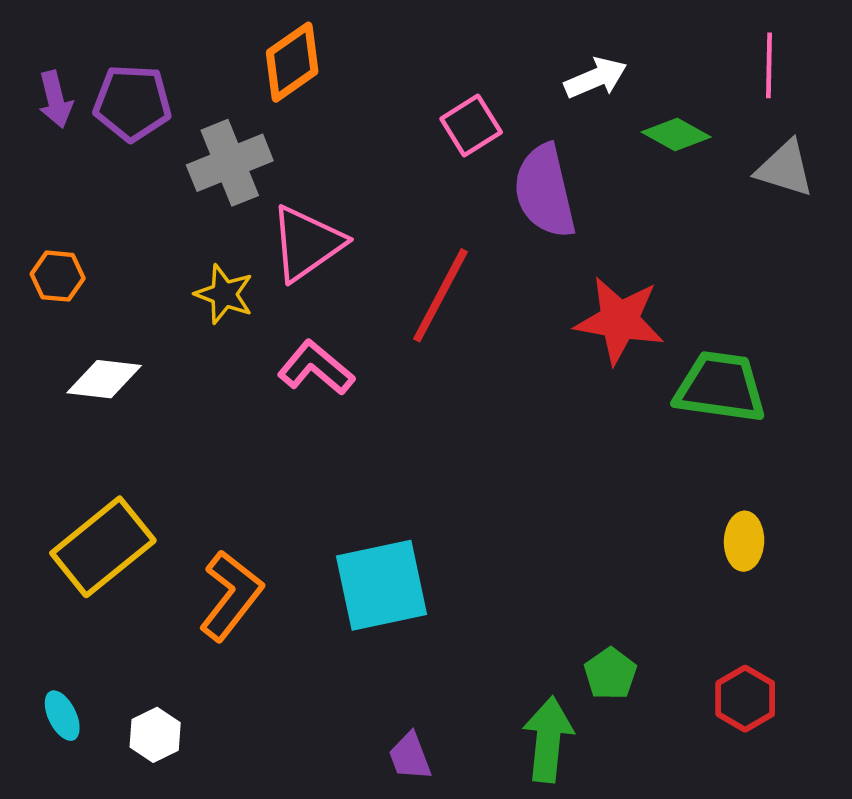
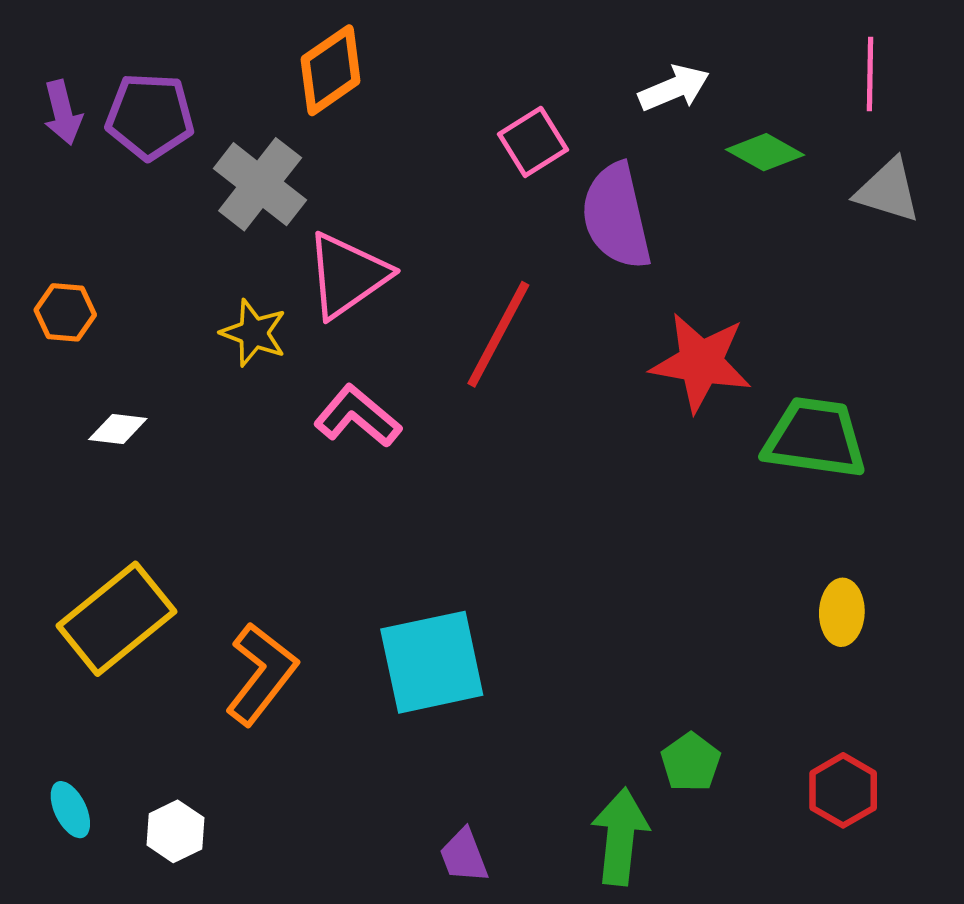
gray cross: (230, 163) -> (260, 184), turned -30
white diamond: (104, 379) -> (118, 429), size x0.7

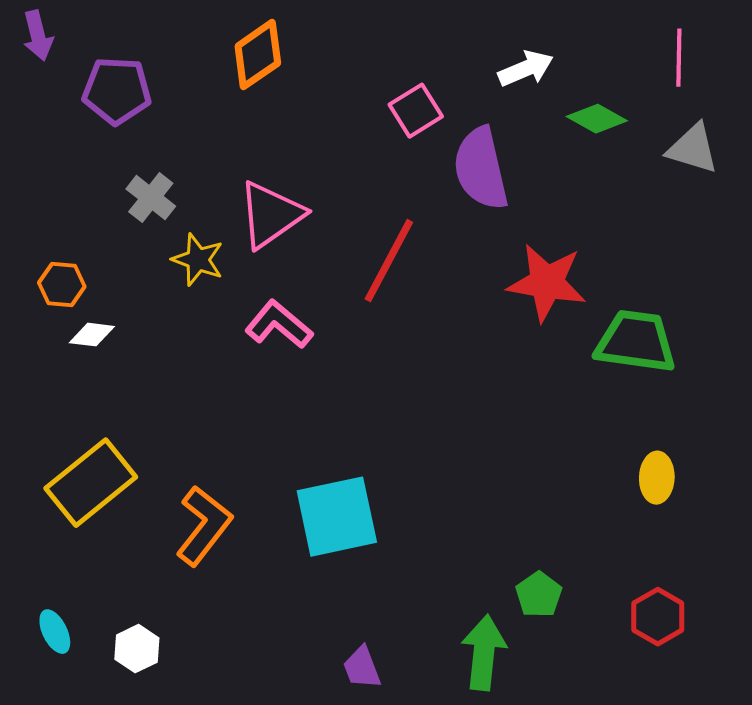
purple arrow: (63, 112) -> (38, 36), moved
gray cross: (260, 184) -> (151, 198), moved, size x0.7
orange hexagon: (65, 312) -> (62, 285), moved

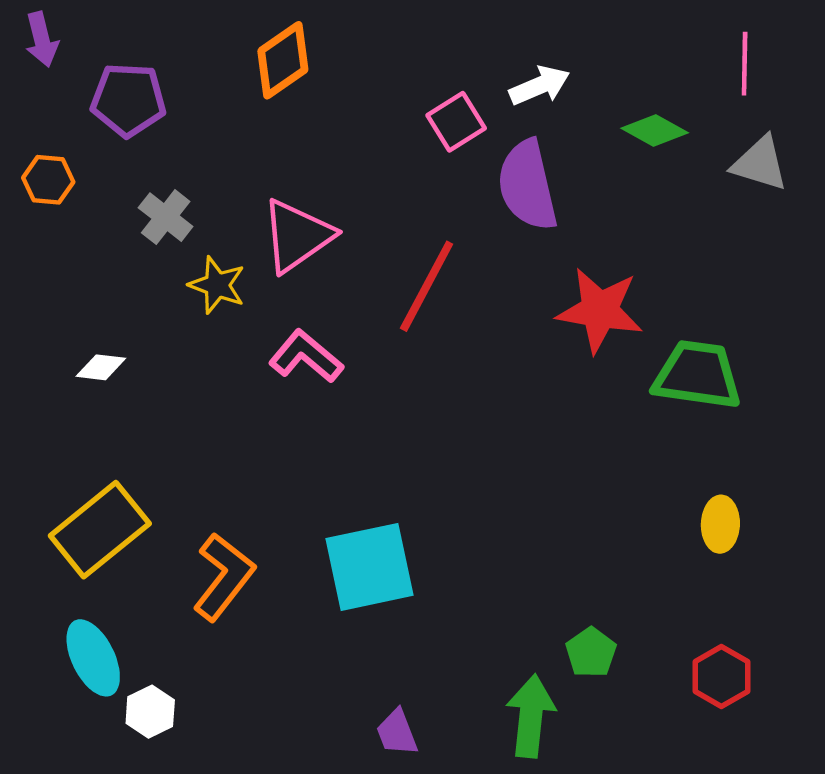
white arrow: (526, 69) -> (539, 86), moved
orange hexagon: (62, 285) -> (48, 180), moved
cyan ellipse: (55, 632) -> (93, 658), moved, size x1.6

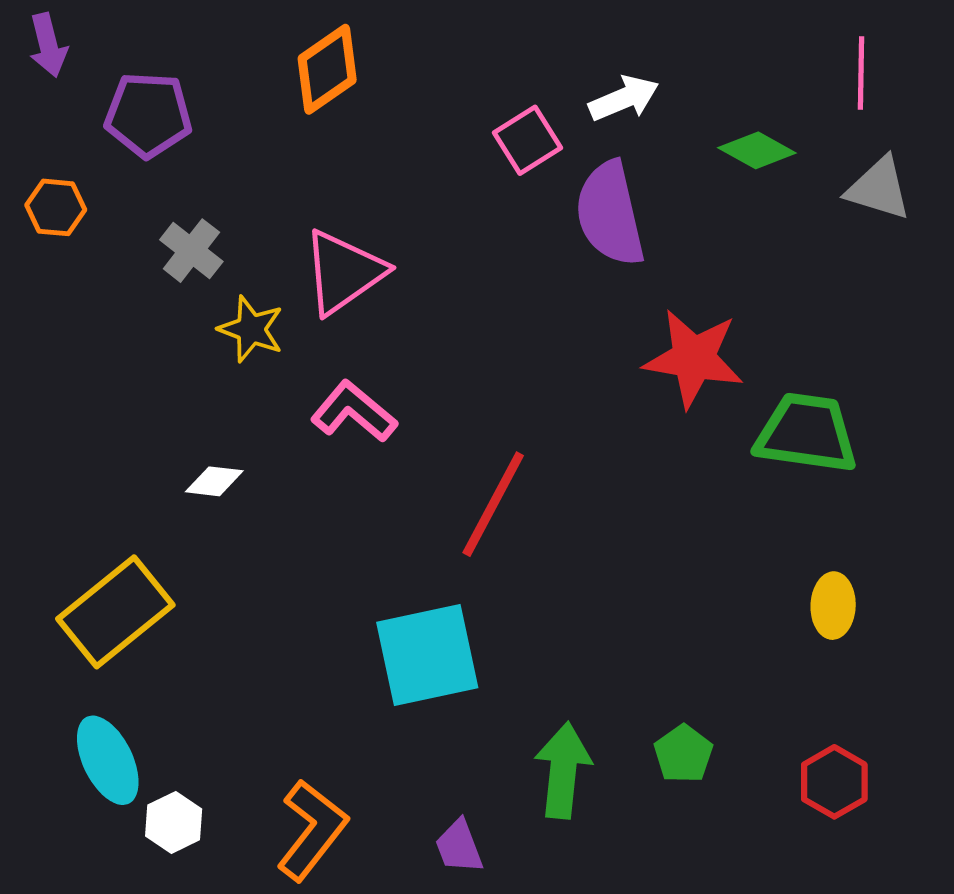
red line: (427, 286) -> (493, 504), moved
white diamond: (101, 367) -> (214, 481), moved
orange L-shape: (224, 577) -> (312, 830), moved
green arrow: (531, 716) -> (563, 770), moved

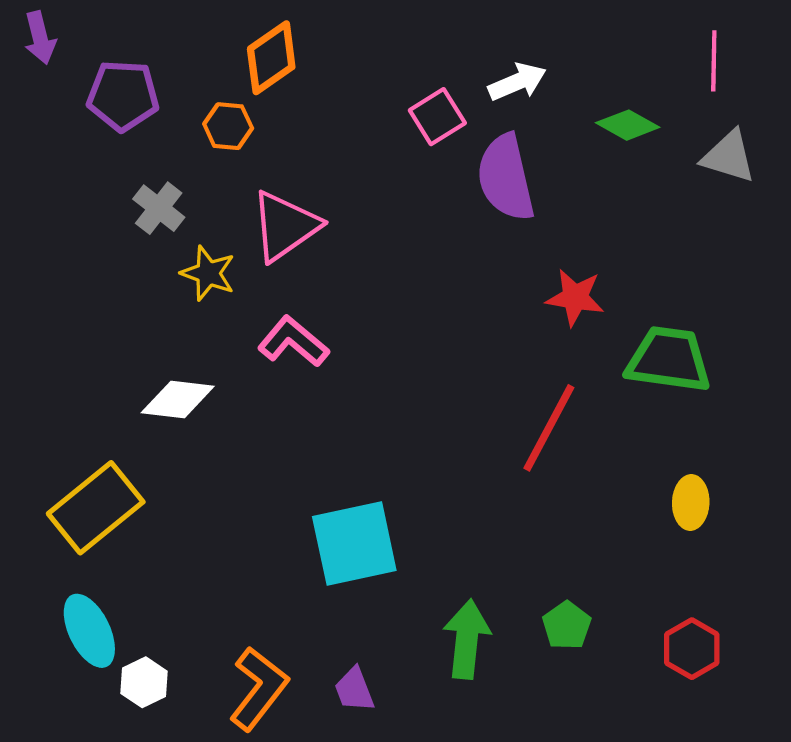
orange hexagon: (56, 207) -> (228, 126), moved
red star: (694, 358) -> (575, 297), size x0.7
white diamond: (214, 481) -> (178, 399), size x1.5
red line: (493, 504) -> (549, 428), moved
purple trapezoid: (459, 846) -> (354, 690), moved

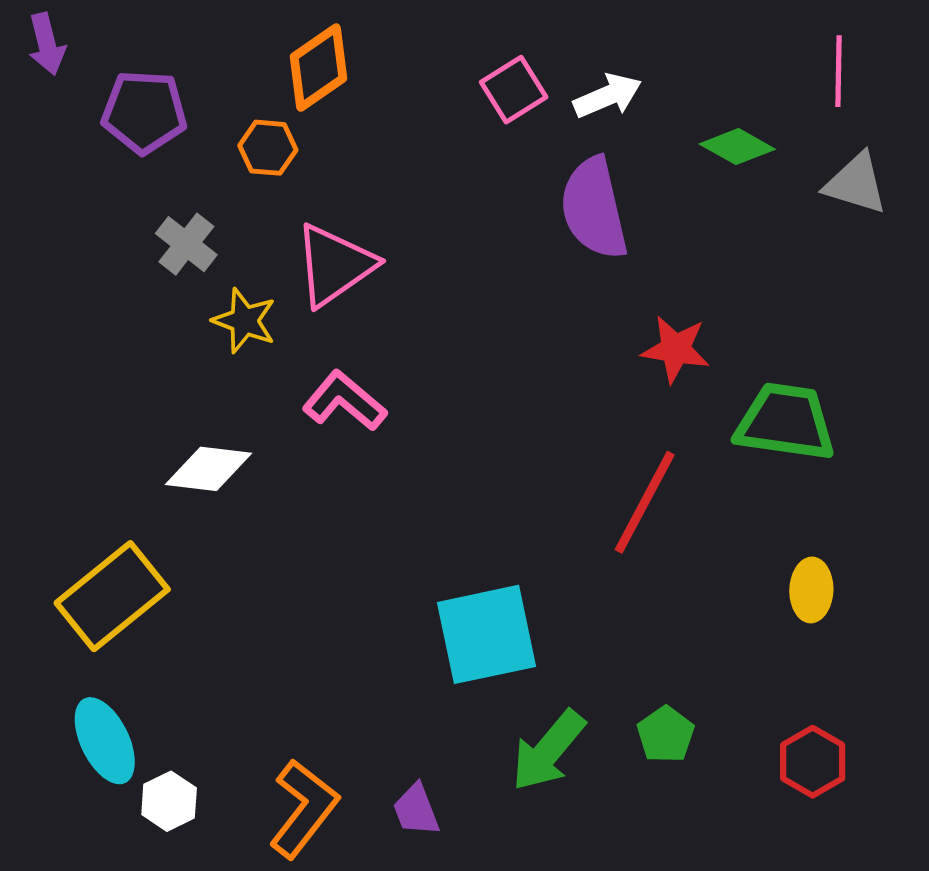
pink square: (437, 117) -> (514, 90), moved
cyan square: (354, 543) -> (486, 634), moved
green arrow: (467, 639) -> (548, 751), turned -146

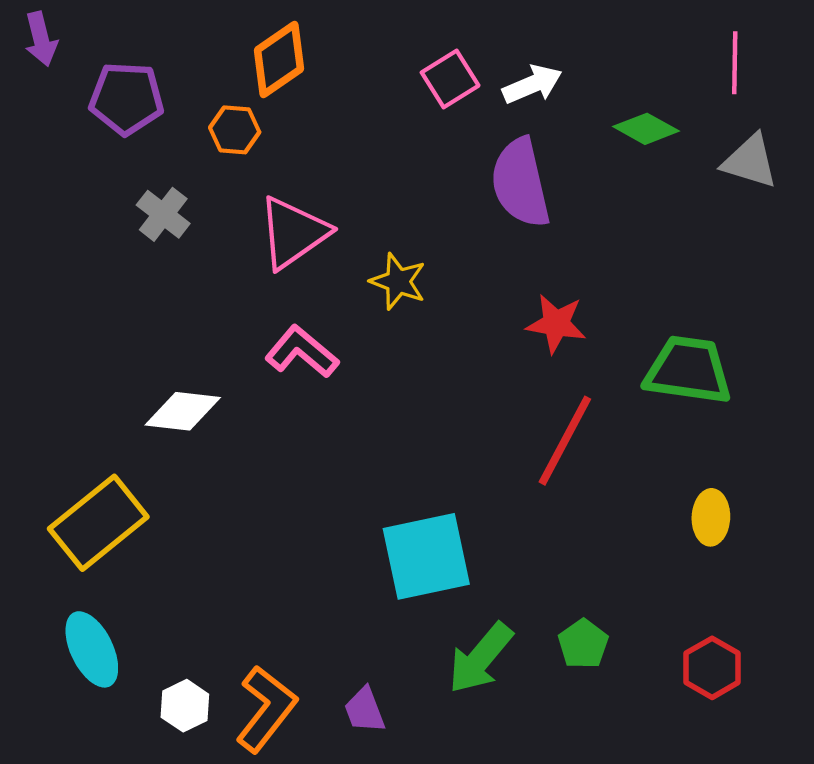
yellow star: (244, 321) -> (398, 281), moved
red star: (675, 349) -> (556, 324), moved
white hexagon: (169, 801) -> (185, 706), moved

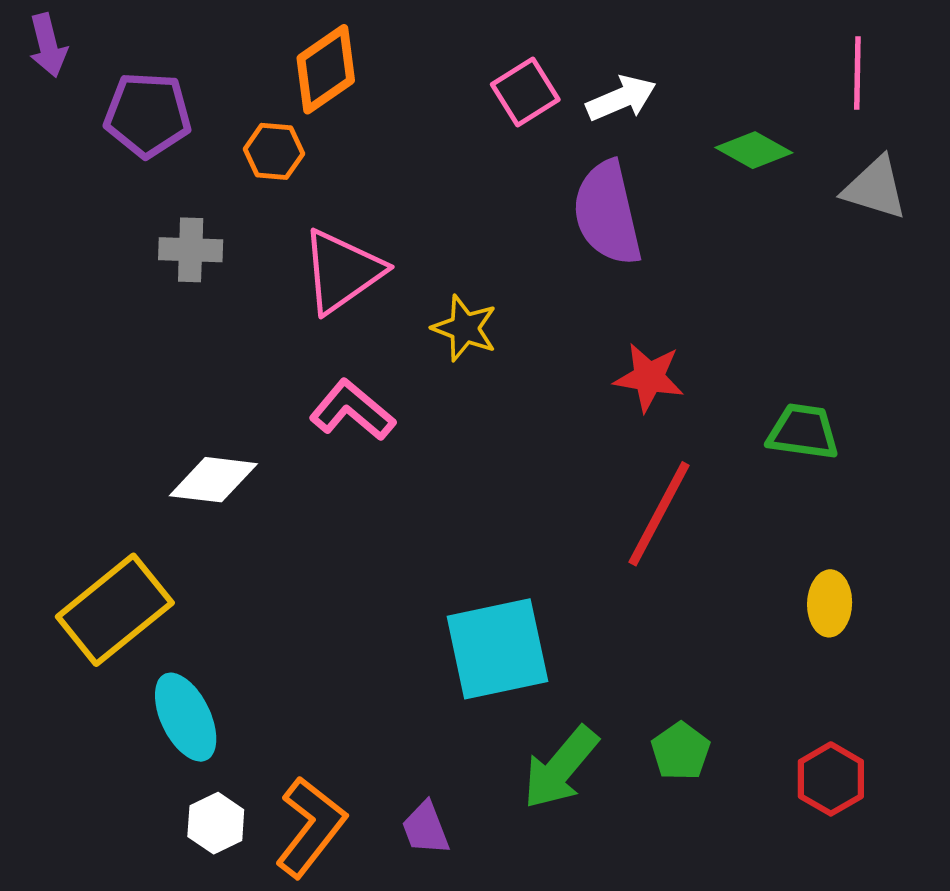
gray cross: (163, 214) -> (191, 250), turned -36
green trapezoid: (688, 370) -> (803, 432), size x0.7
cyan ellipse: (92, 649) -> (186, 717), moved

